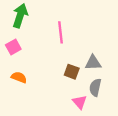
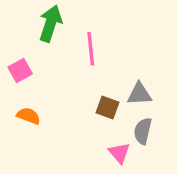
green arrow: (20, 16) -> (50, 24), moved

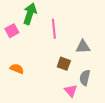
pink square: (20, 71) -> (12, 31), moved
gray triangle: (139, 94) -> (83, 47), moved

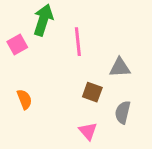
orange semicircle: (17, 69) -> (24, 99), turned 48
pink triangle: (71, 91) -> (88, 131), moved

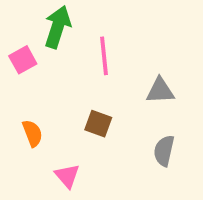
brown square: (92, 92) -> (98, 124), moved
pink triangle: (88, 131) -> (67, 176), moved

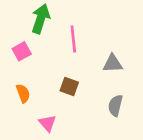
pink square: (23, 60) -> (22, 51), moved

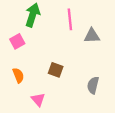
pink line: (73, 39) -> (70, 19), moved
gray triangle: (113, 63) -> (92, 36), moved

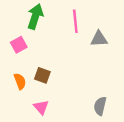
brown square: (56, 70) -> (42, 75), moved
gray semicircle: (93, 85) -> (100, 106), moved

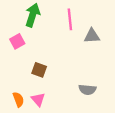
orange semicircle: (20, 81) -> (18, 99), moved
gray semicircle: (100, 106) -> (87, 90), moved, turned -98

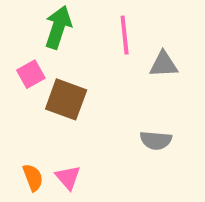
brown square: (39, 70) -> (66, 99), moved, size x1.5
gray semicircle: (87, 90) -> (156, 140), moved

